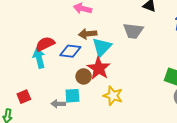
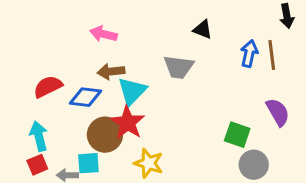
cyan arrow: (39, 58) -> (39, 136), moved
brown circle: (84, 76) -> (105, 135), size x1.5
red square: (24, 97) -> (37, 165), moved

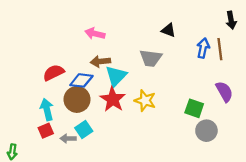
brown circle: (105, 135) -> (77, 99), moved
cyan square: (88, 163) -> (84, 130), turned -30
yellow star: (149, 163) -> (145, 101), moved

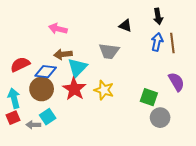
black arrow: (231, 20) -> (158, 16), moved

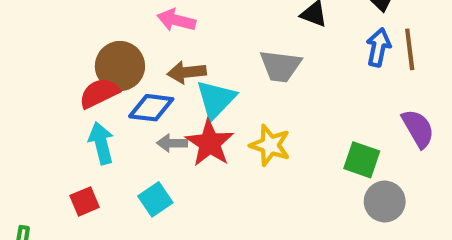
brown circle: (42, 89) -> (120, 66), moved
cyan arrow: (14, 98) -> (101, 143), moved
gray arrow: (33, 125) -> (172, 143), moved

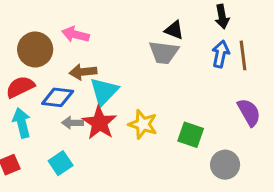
brown circle: (120, 66) -> (35, 49), moved
gray trapezoid: (280, 66) -> (164, 52), moved
green square: (362, 160) -> (191, 135), moved

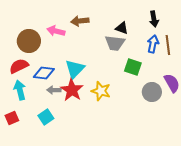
brown arrow: (83, 72) -> (80, 21), moved
green square: (191, 135) -> (133, 67), moved
gray circle: (225, 165) -> (152, 92), moved

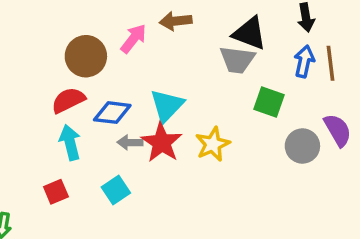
black triangle: (122, 28) -> (250, 33), size x1.5
pink arrow: (56, 31) -> (133, 39), turned 114
yellow star: (101, 91) -> (213, 144), turned 30

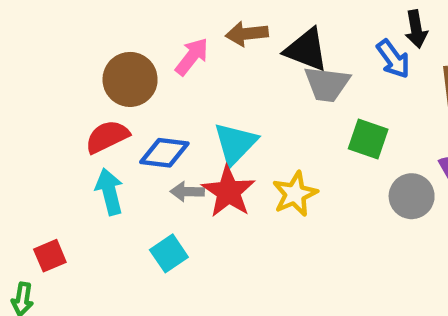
black triangle: (250, 33) -> (306, 50), moved
blue arrow: (304, 61) -> (393, 59), moved, turned 132
red square: (56, 192) -> (50, 256), moved

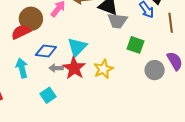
red semicircle: (107, 137) -> (21, 32), moved

